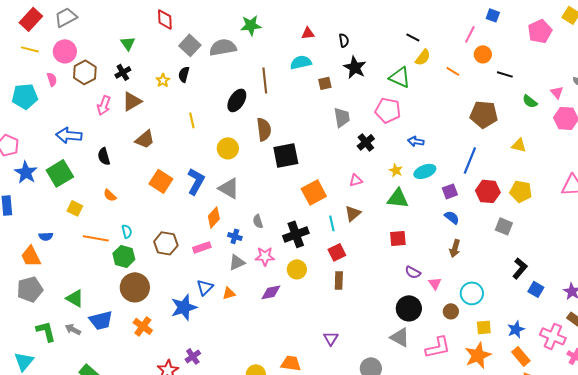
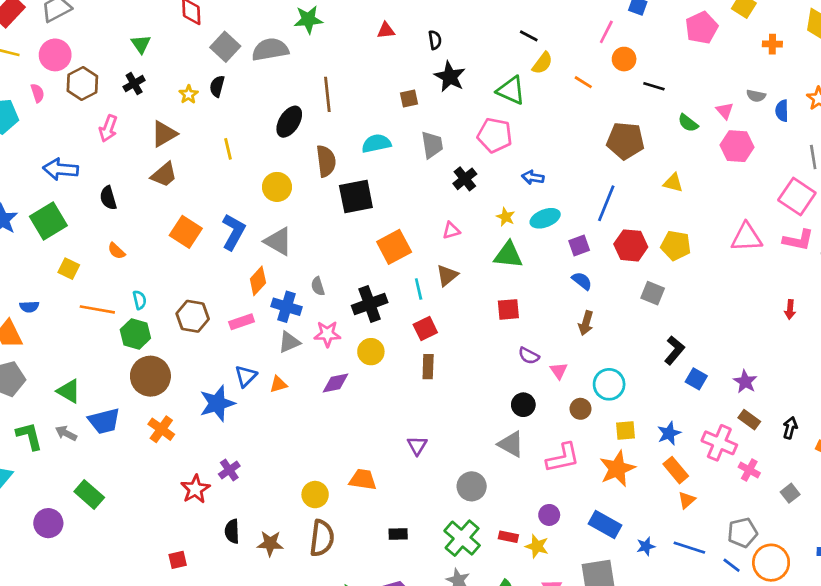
cyan semicircle: (301, 62) -> (376, 143), moved
brown triangle: (132, 101) -> (164, 134), moved
blue cross: (235, 236) -> (287, 307), size x1.5
black circle: (409, 308) -> (523, 405), size x0.7

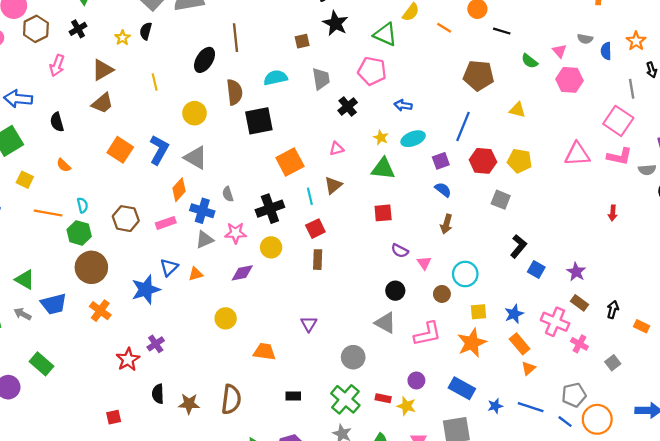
yellow circle: (315, 495) -> (226, 318), moved

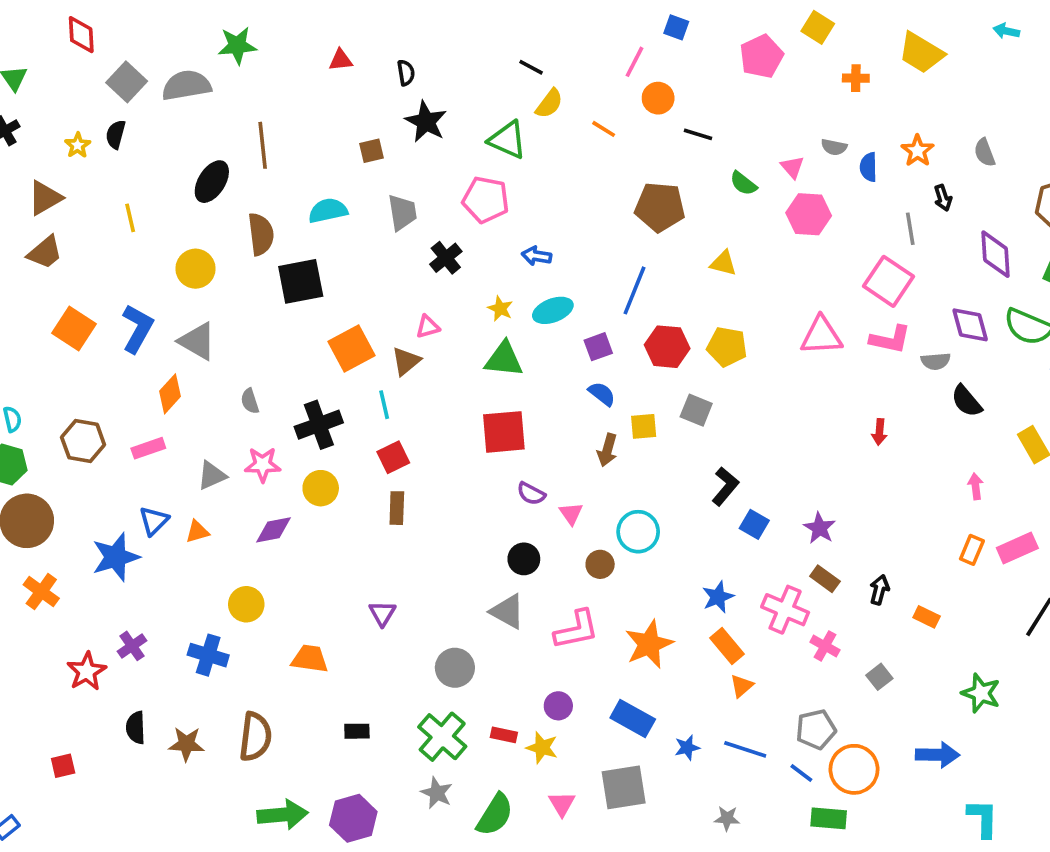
brown triangle: (333, 185) -> (406, 361), moved
blue cross: (202, 211) -> (208, 655), moved
red square: (383, 213) -> (504, 432), size x1.5
yellow square: (479, 312) -> (644, 426), moved

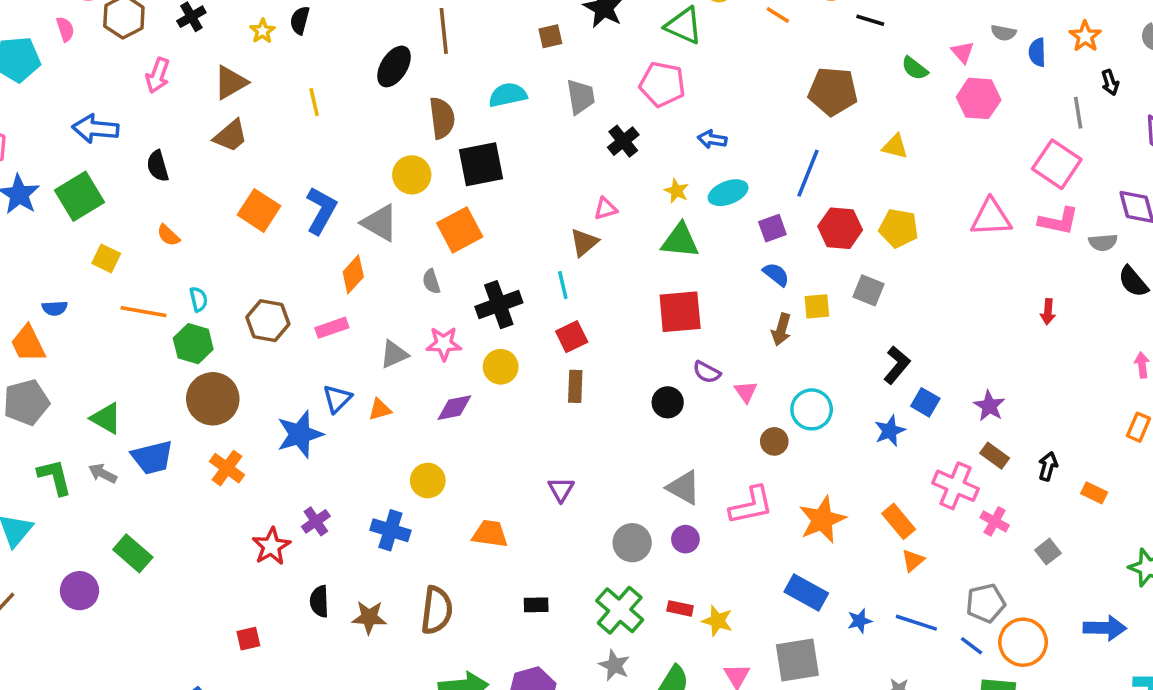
yellow circle: (195, 269) -> (412, 175), moved
orange square: (351, 348) -> (460, 230), moved
black circle: (524, 559) -> (668, 402), moved
blue star: (718, 597) -> (890, 431), moved
purple circle: (558, 706) -> (685, 539), moved

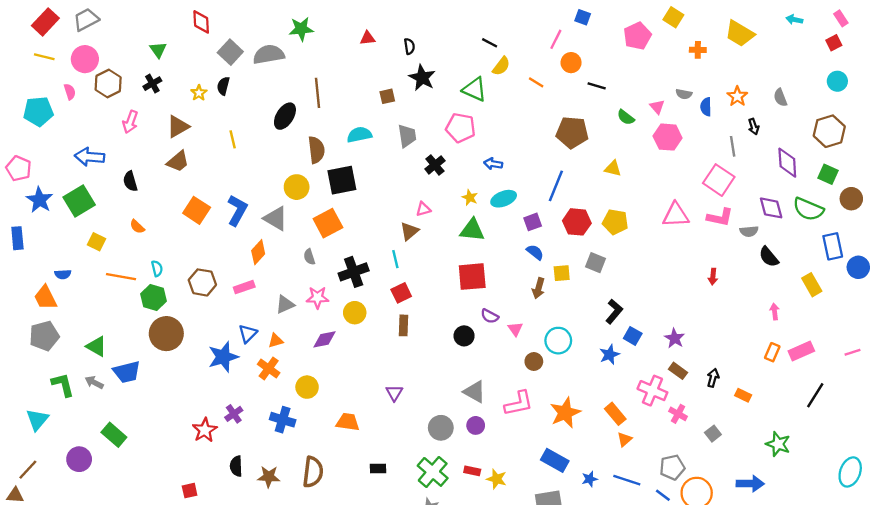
orange cross: (227, 468) -> (269, 368), moved

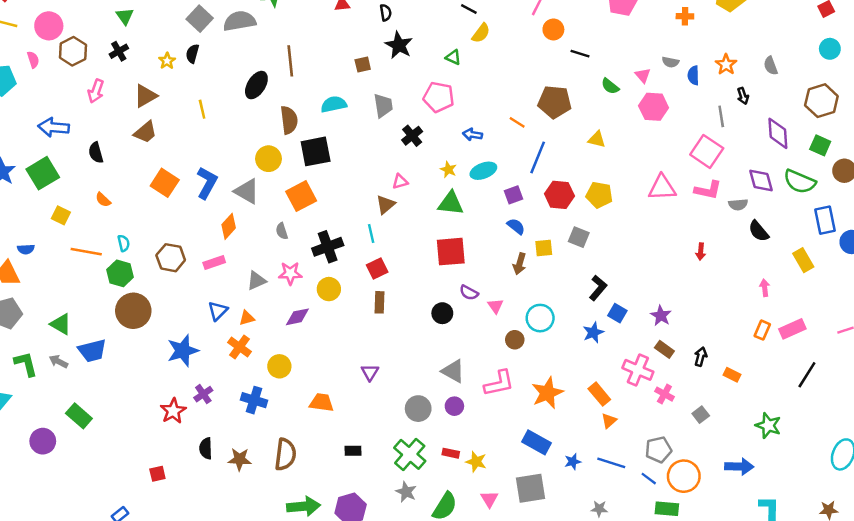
orange line: (536, 82) -> (517, 122), moved
green triangle: (475, 89) -> (453, 57), size x0.6
blue star: (223, 357) -> (183, 351), moved

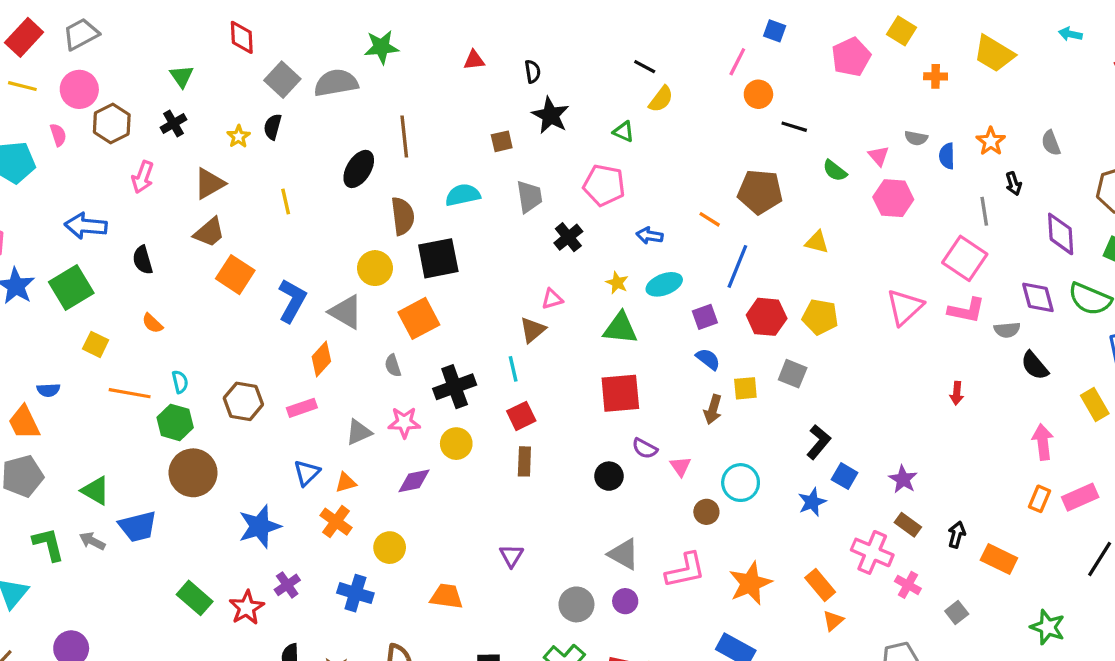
orange square: (165, 183) -> (235, 275), moved
pink triangle: (662, 188) -> (905, 307), turned -40
pink arrow: (765, 288) -> (1043, 442), size x1.5
orange rectangle: (732, 375) -> (999, 559), size x1.5
green rectangle: (79, 416) -> (195, 598), moved

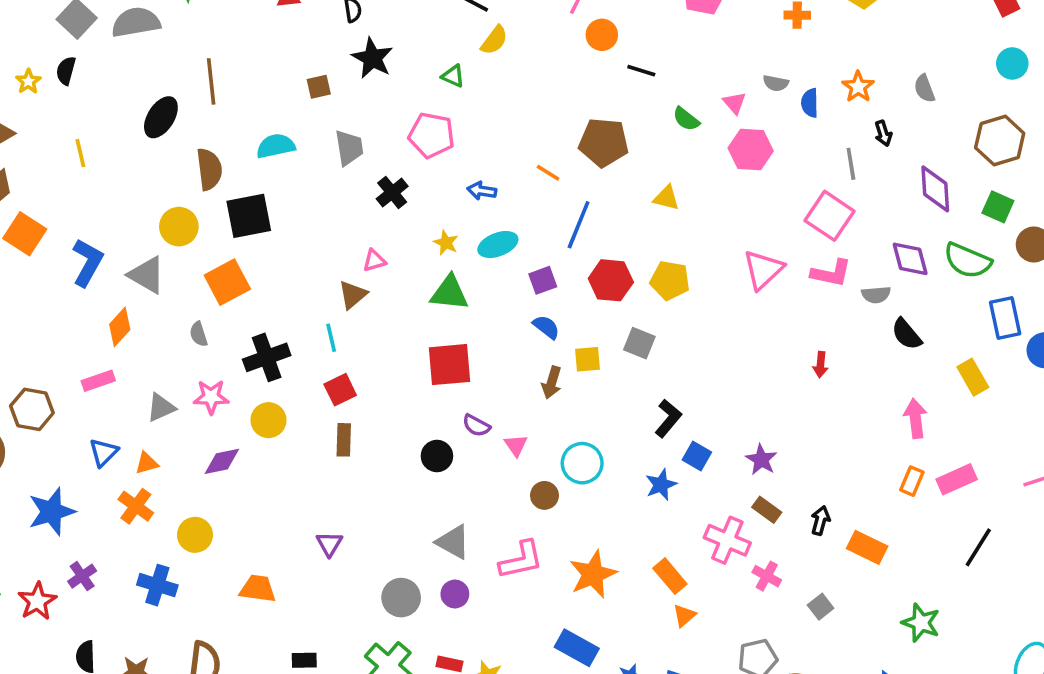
brown hexagon: (243, 401) -> (32, 409), moved

